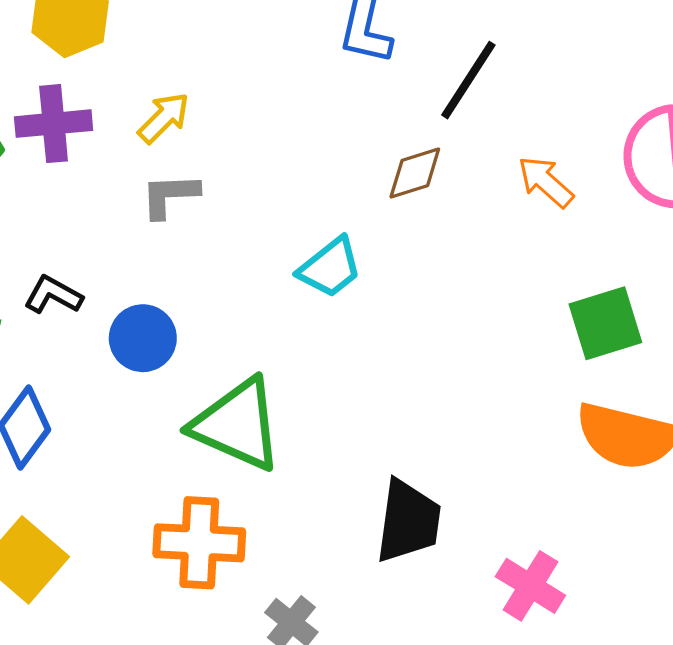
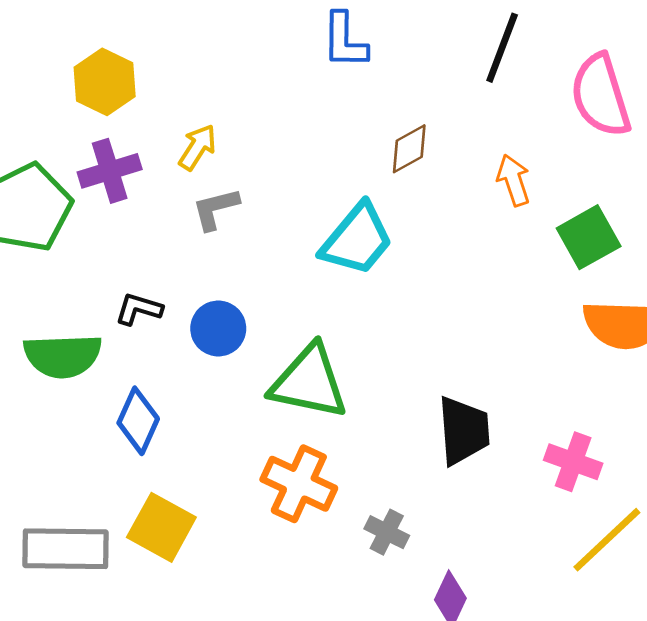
black line: (468, 80) -> (502, 48), moved
orange arrow: (546, 182) -> (513, 180), moved, turned 42
cyan trapezoid: (330, 268) -> (357, 240), size x1.4
orange cross: (199, 543) -> (299, 484), turned 34

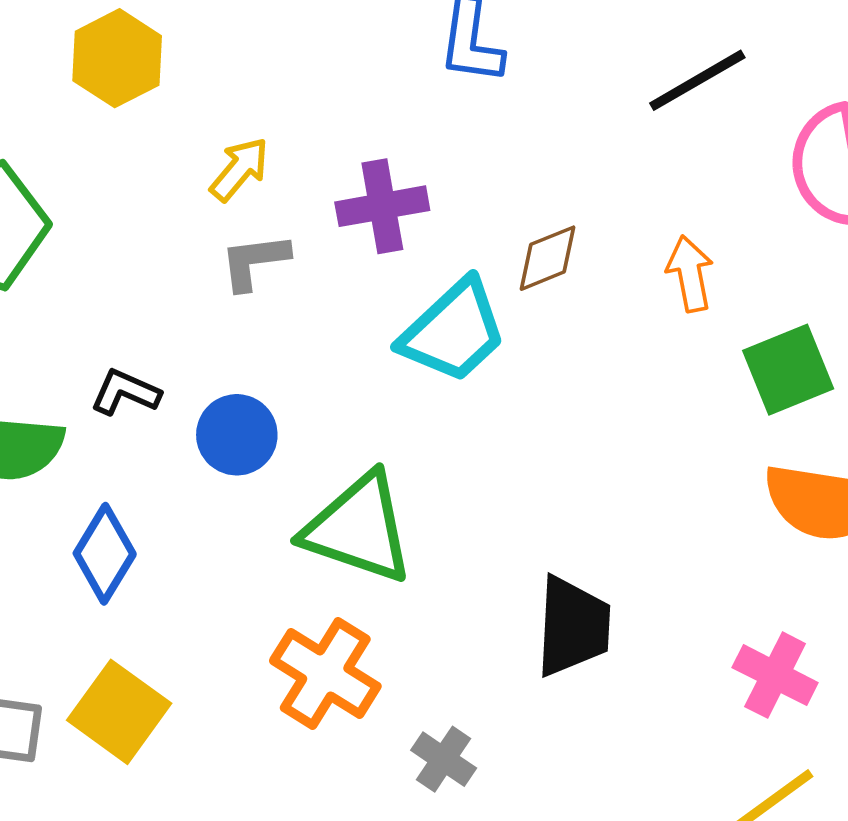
black line: (502, 48) -> (697, 80), turned 32
brown diamond: (409, 149) -> (548, 258), moved
purple cross: (110, 171) -> (382, 206), moved
pink cross: (573, 462) -> (775, 675), moved

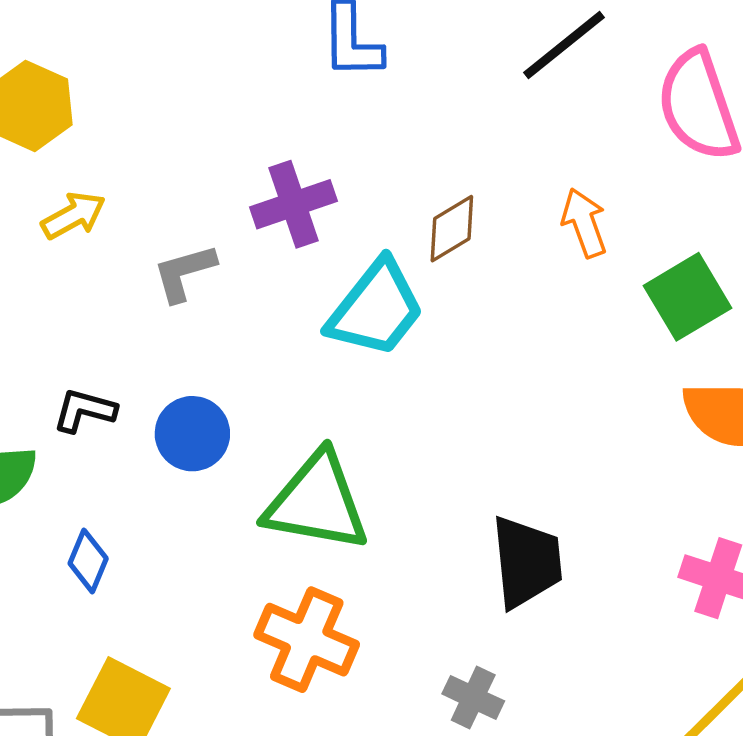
yellow arrow: (239, 169) -> (73, 215), moved, turned 30
blue diamond: (105, 554) -> (88, 561), size x0.7
gray cross: (444, 759) -> (473, 697), moved

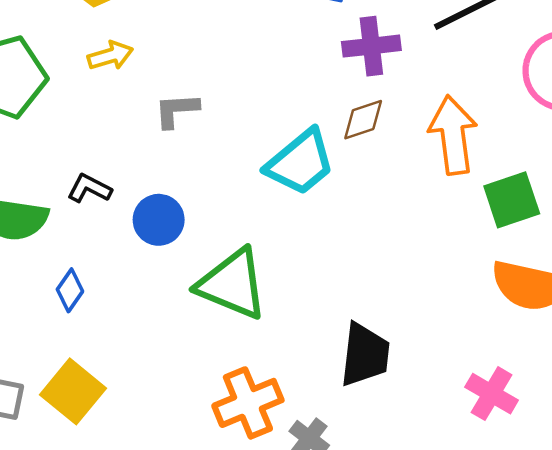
purple cross: (293, 204) -> (371, 46), moved
orange arrow: (584, 223) -> (453, 135), size x1.6
orange cross: (307, 640) -> (248, 403), moved, turned 32

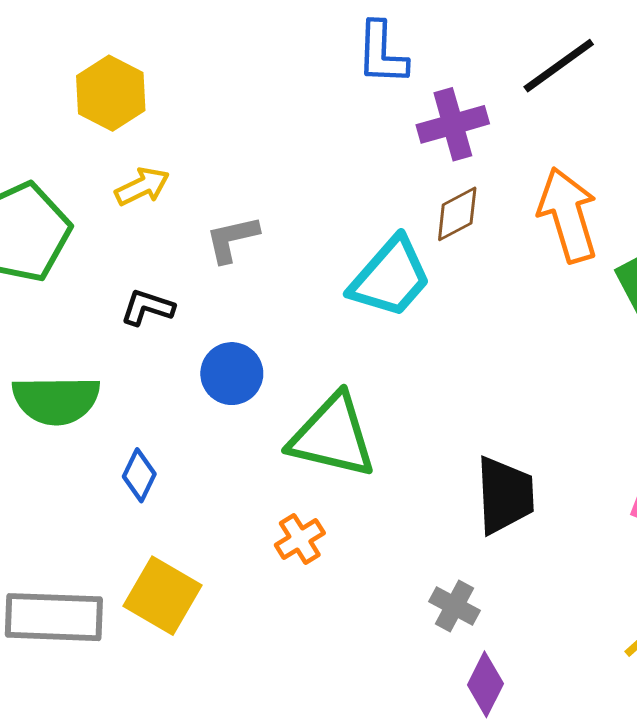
black L-shape: (89, 188) -> (147, 307), moved
orange cross: (248, 403) -> (300, 539), moved, size x0.6

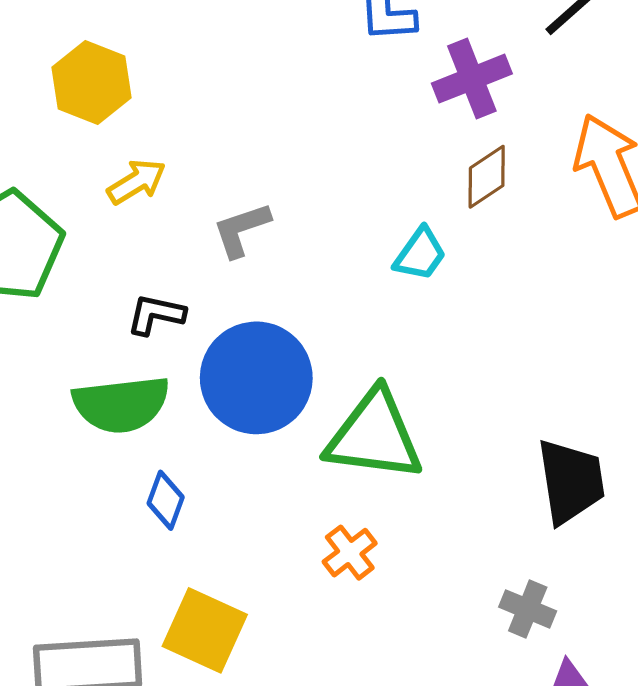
cyan trapezoid: (390, 277) -> (420, 254), size x0.6
blue circle: (232, 374) -> (256, 378), size x1.6
green semicircle: (56, 400) -> (121, 404), moved

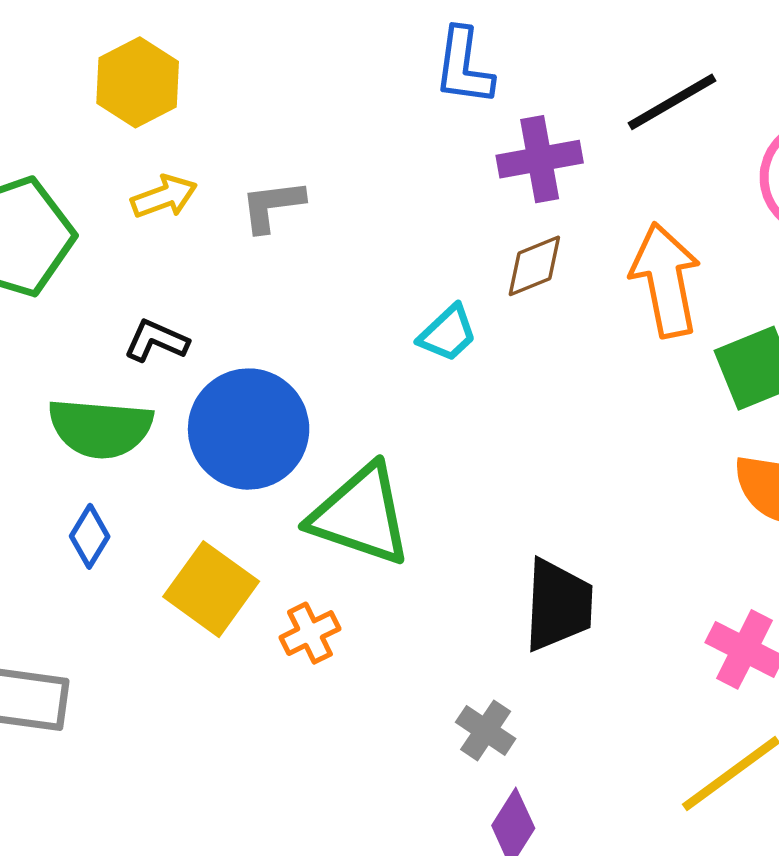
gray L-shape: (241, 230) -> (272, 206), moved
blue diamond: (166, 500) -> (90, 536), moved
yellow square: (205, 630) -> (211, 589), moved

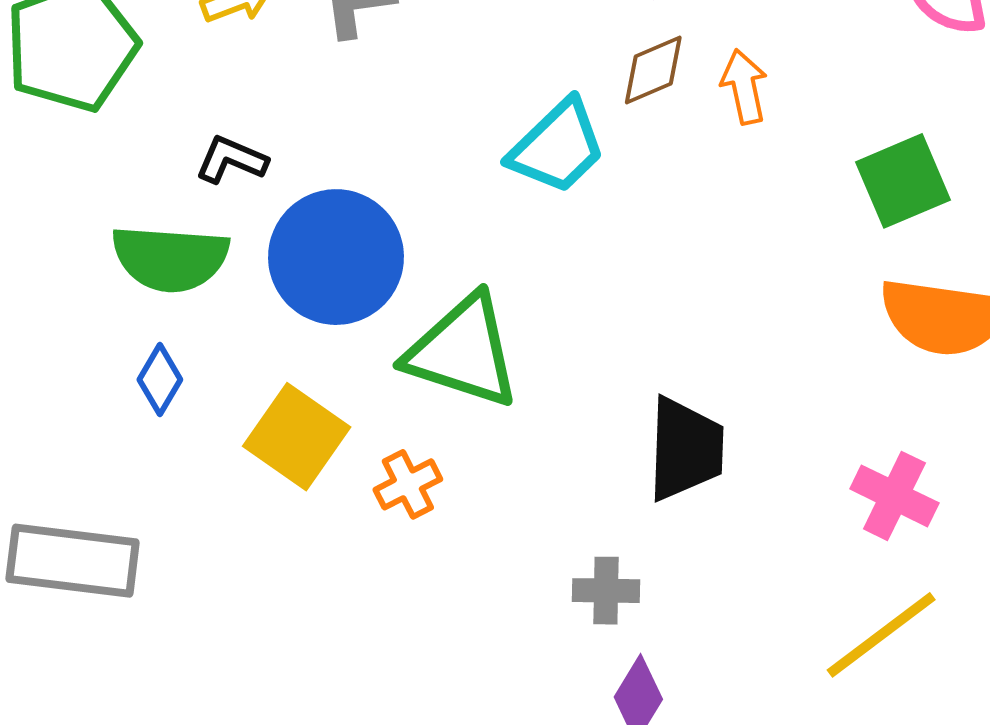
orange arrow: (666, 280) -> (744, 87), moved, size x0.6
cyan trapezoid: (448, 333) -> (557, 147), size x1.5
gray cross: (486, 730) -> (606, 591), turned -32

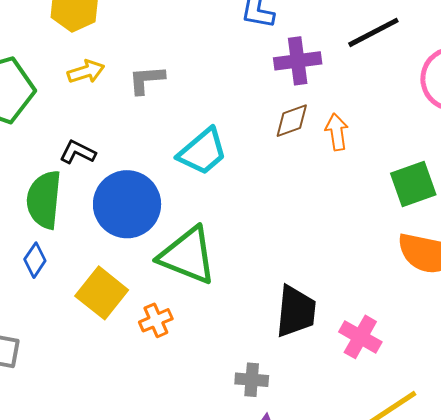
cyan trapezoid: (557, 147) -> (203, 152), moved
green semicircle: (170, 258) -> (44, 200), turned 88
pink cross: (894, 496) -> (360, 337), moved

